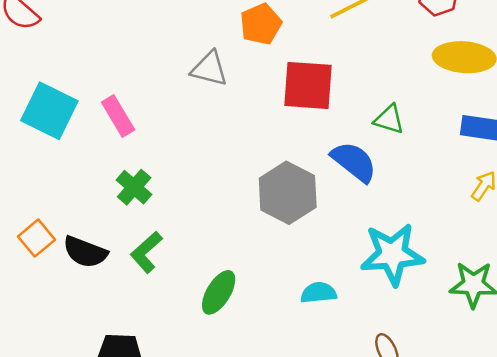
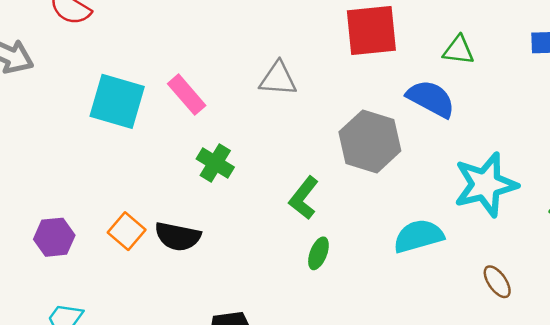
gray triangle: (209, 69) -> (278, 79), moved
green L-shape: (146, 252) -> (304, 198), moved
green ellipse: (219, 292) -> (318, 253), size x0.7
cyan semicircle: (319, 293) -> (418, 236), size x1.4

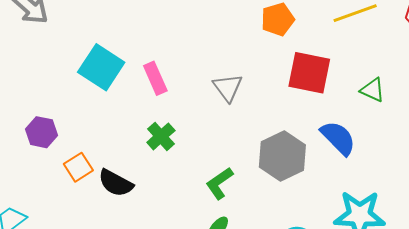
green triangle: (458, 50) -> (373, 90), moved
gray triangle: (278, 79) -> (228, 87), turned 32
purple hexagon: (54, 237) -> (41, 132), moved

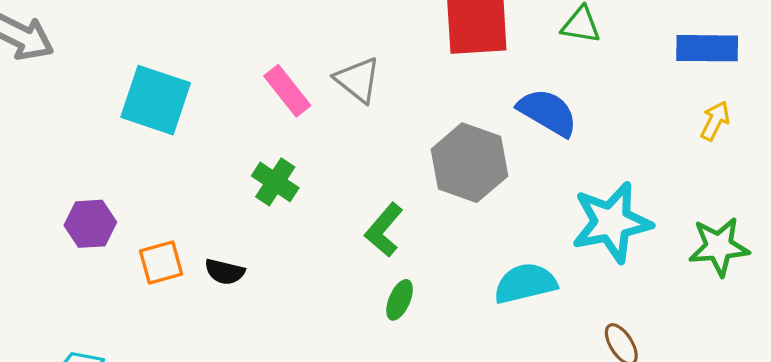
pink rectangle: (155, 78) -> (287, 91), moved
orange square: (78, 167) -> (161, 262), turned 32
black semicircle: (116, 183) -> (225, 272), size x0.7

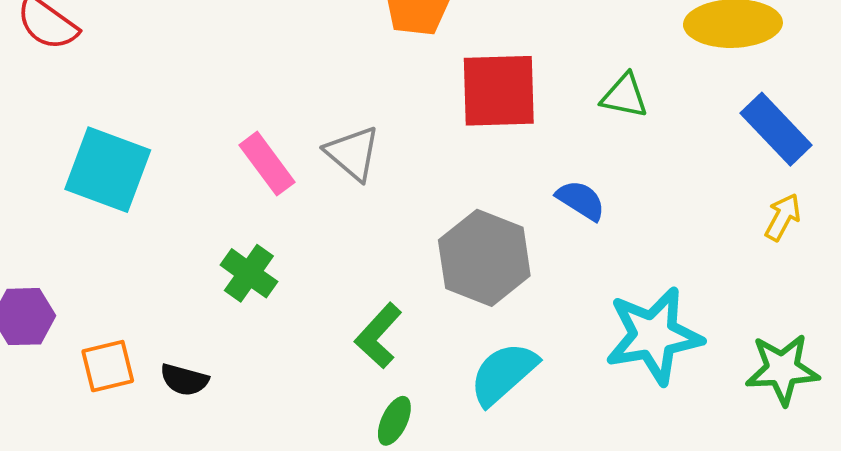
blue rectangle: (707, 48) -> (776, 129), turned 44
blue semicircle: (548, 112) -> (581, 200), size x0.7
cyan semicircle: (525, 283) -> (503, 374), moved, turned -30

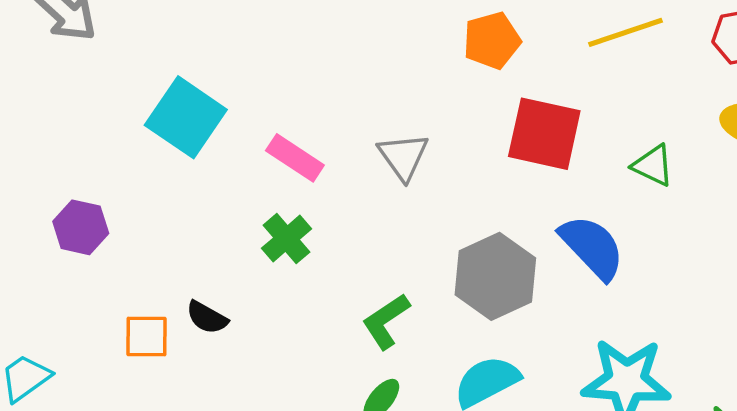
pink rectangle: (267, 164) -> (295, 158), moved, turned -34
blue semicircle: (581, 200) -> (592, 247), size x1.6
orange square: (108, 366) -> (147, 336), moved

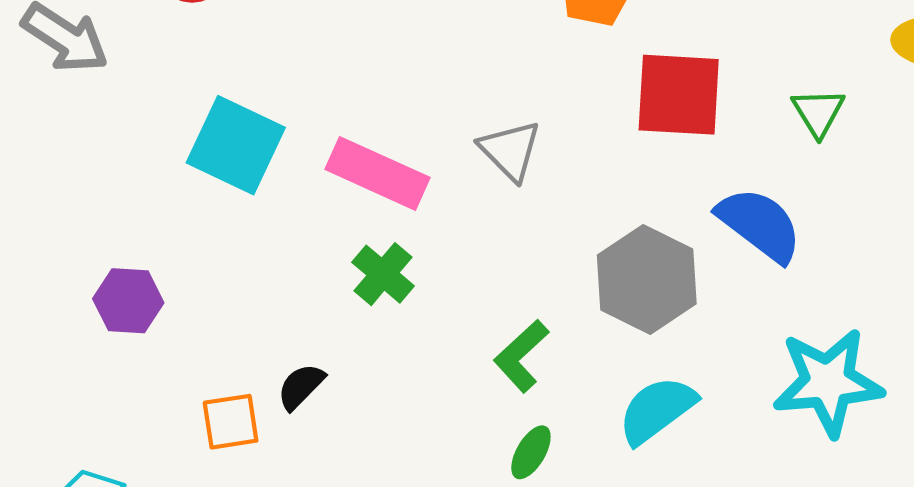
pink rectangle: (295, 158) -> (378, 173), size x1.4
green triangle: (653, 165) -> (818, 112), turned 42
black semicircle: (207, 317) -> (301, 387), turned 114

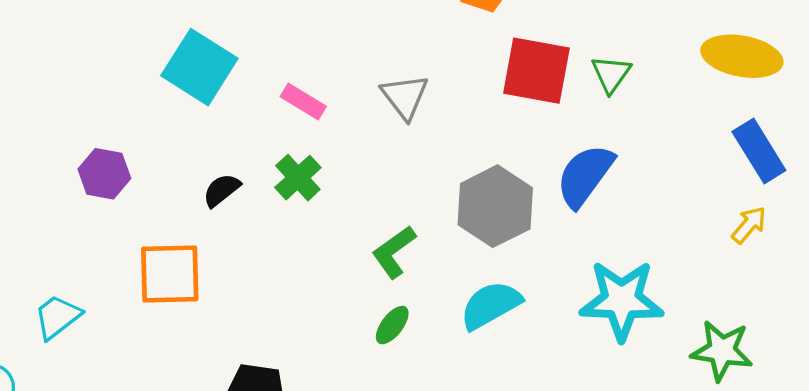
green triangle: (818, 112) -> (611, 74), moved
pink rectangle: (378, 173) -> (303, 102), size x0.6
blue semicircle: (760, 224) -> (585, 176), turned -98
black semicircle: (301, 387) -> (222, 190), moved
orange square: (231, 422) -> (170, 274), size x1.5

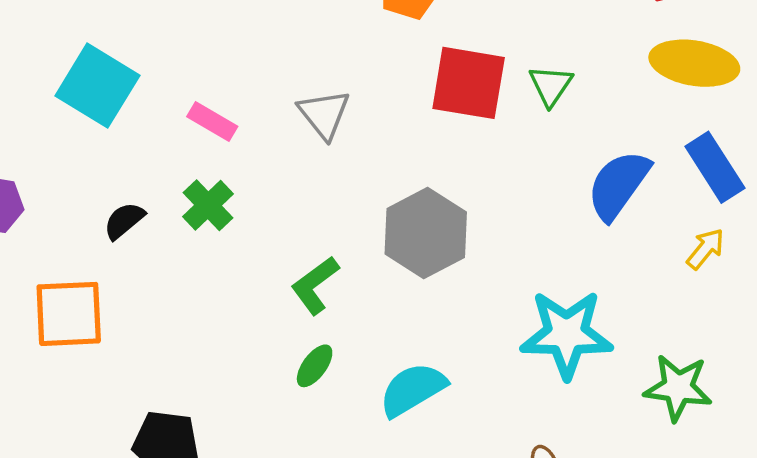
blue semicircle: (585, 176) -> (618, 185), moved
cyan semicircle: (491, 305) -> (413, 389), moved

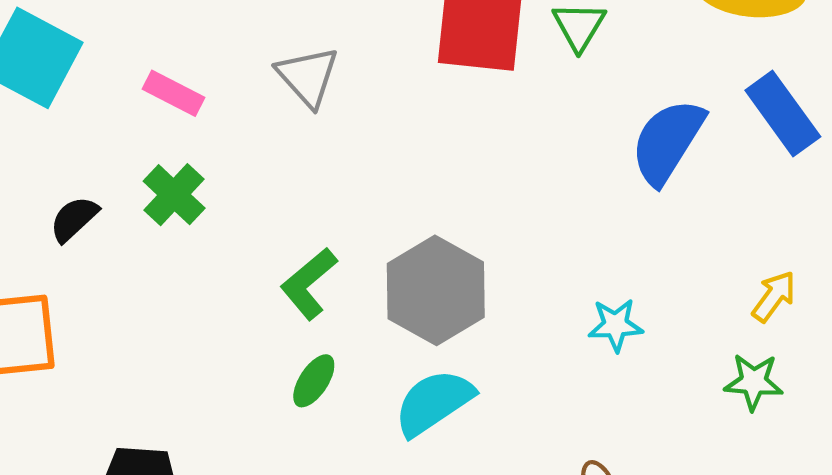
gray hexagon: (426, 233) -> (436, 290), moved
yellow arrow: (705, 249) -> (774, 296), moved
cyan star: (567, 334) -> (616, 325), size x0.5
green star: (678, 388) -> (754, 382), size x0.7

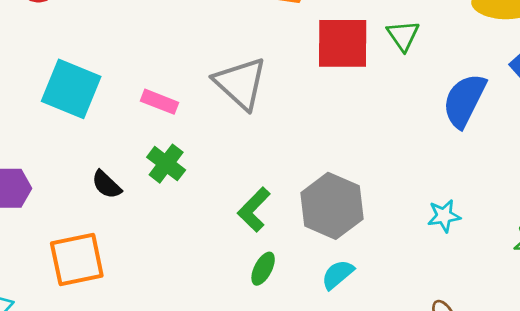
gray triangle: (308, 77) -> (240, 83), size x1.4
black semicircle: (74, 219) -> (106, 185), turned -88
cyan semicircle: (434, 402) -> (338, 274), size x0.7

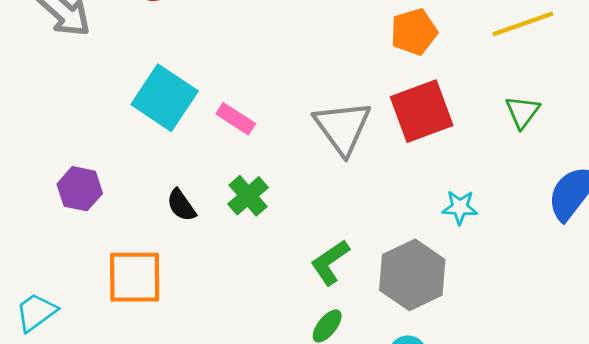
red square: (343, 43) -> (422, 111), moved, turned -32
pink rectangle: (159, 102) -> (236, 119), moved
cyan star: (444, 216) -> (460, 207), moved

